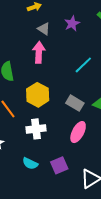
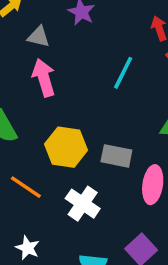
gray rectangle: (75, 103) -> (116, 156), moved
white cross: (36, 129) -> (83, 204), turned -30

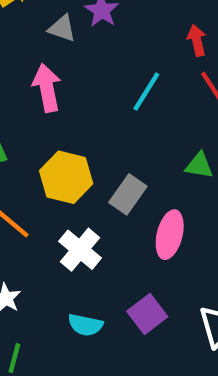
gray triangle: (39, 37) -> (62, 28), moved
gray rectangle: (116, 156) -> (128, 194), turned -72

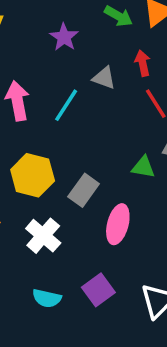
gray triangle: (62, 28) -> (104, 78), moved
cyan line: (146, 92) -> (66, 105), moved

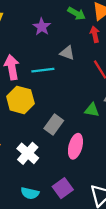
red arrow: (143, 63) -> (95, 34), moved
cyan line: (66, 105) -> (43, 70), turned 50
yellow hexagon: (33, 175) -> (20, 100), moved

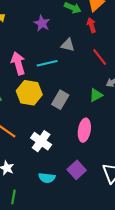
green triangle: (92, 110) -> (96, 95), turned -32
gray rectangle: (54, 125) -> (60, 100), moved

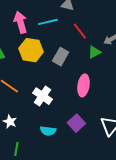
red line: (100, 57) -> (80, 31), moved

